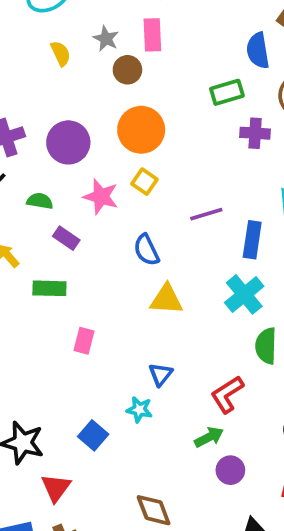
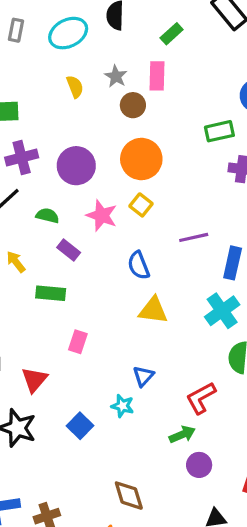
red triangle: (56, 488) -> (34, 380), moved

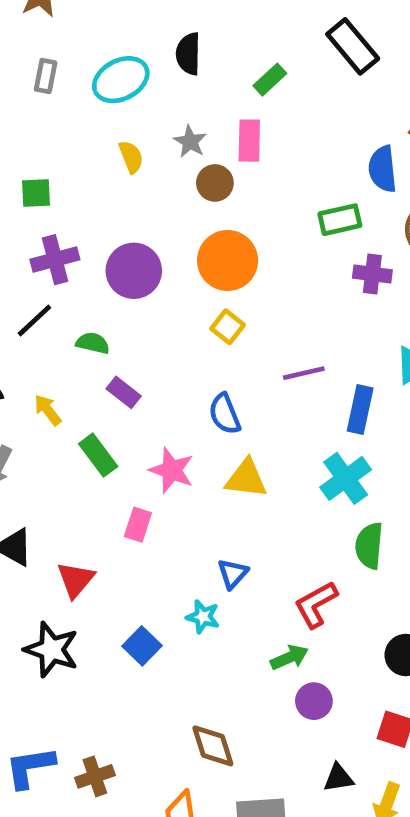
pink star: (102, 215) -> (172, 470), moved
green rectangle: (51, 293) -> (98, 455), turned 48

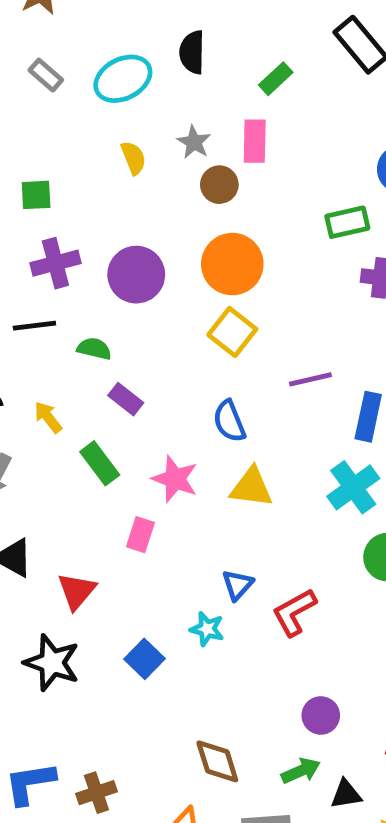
gray rectangle: (46, 76) -> (46, 75), turned -60
black line: (34, 321) -> (34, 326), turned 36
yellow square: (228, 327) -> (232, 332), size x1.4
red L-shape: (316, 604) -> (294, 612), moved
green arrow: (289, 657) -> (301, 771), moved

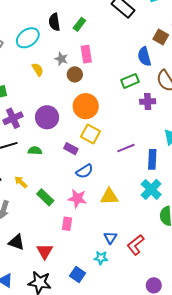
green rectangle: (276, 79) -> (79, 24), moved
purple rectangle: (126, 399) -> (71, 149), moved
blue semicircle: (229, 421) -> (85, 171), moved, turned -90

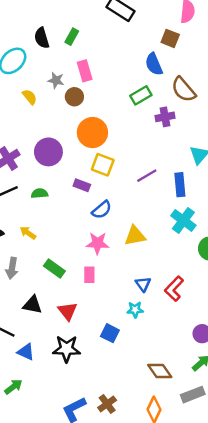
green rectangle: (45, 197) -> (54, 268), moved

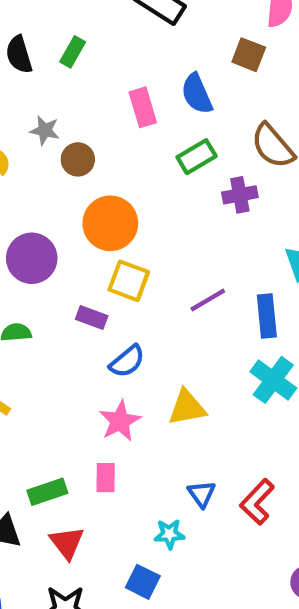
blue semicircle: (154, 64) -> (197, 94), moved
pink rectangle: (85, 71) -> (143, 107), moved
pink star: (97, 243) -> (120, 421), turned -30
green rectangle: (54, 268) -> (47, 492), moved, turned -54
cyan star: (135, 310) -> (169, 534), moved

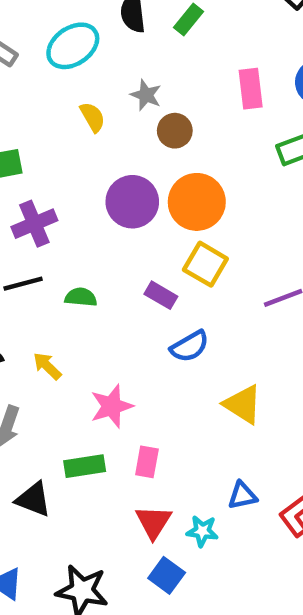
purple circle: (32, 258) -> (132, 202), moved
yellow triangle: (187, 408) -> (243, 404), turned 33
pink star: (120, 421) -> (112, 406), moved
blue triangle: (202, 494) -> (242, 496), turned 44
red triangle: (67, 543) -> (153, 522), moved

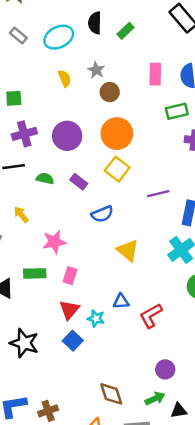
purple circle: (132, 202) -> (67, 136), moved
purple rectangle: (161, 295) -> (79, 182), moved

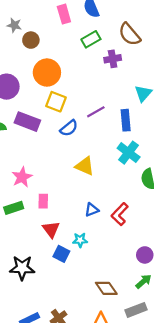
purple rectangle: (79, 182) -> (27, 122), size x1.6
blue semicircle: (102, 214) -> (69, 128), moved
cyan star: (96, 318) -> (80, 240), moved

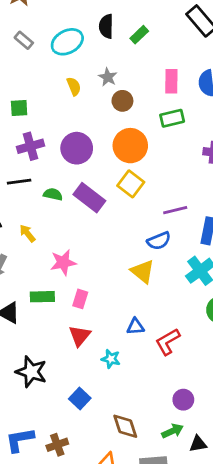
green rectangle: (91, 39) -> (172, 118), moved
blue semicircle: (69, 128) -> (159, 241), moved
blue square: (61, 254) -> (80, 399), moved

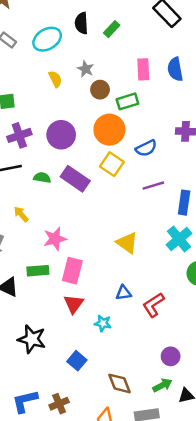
green rectangle: (172, 118) -> (127, 101), moved
blue semicircle: (159, 241) -> (146, 148), moved
pink rectangle: (80, 299) -> (72, 271), size x1.5

